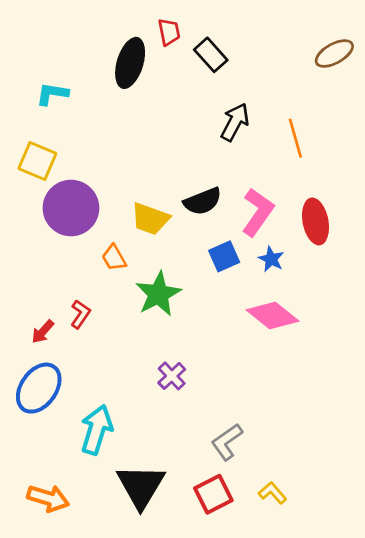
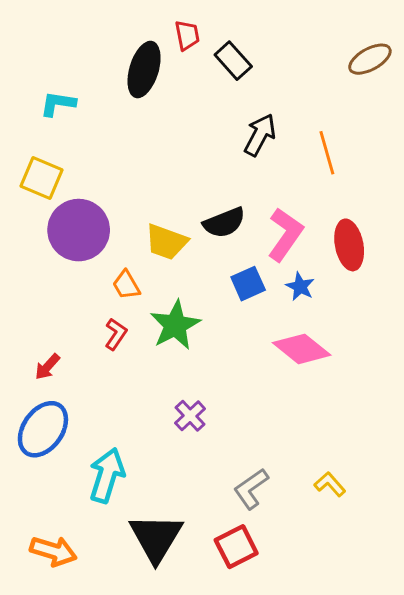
red L-shape: (80, 314) -> (116, 334), moved
yellow L-shape: (273, 493) -> (330, 484), moved

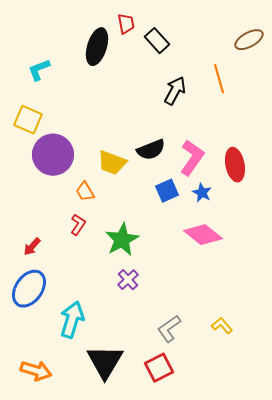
cyan L-shape: (58, 104) -> (39, 70), turned -30
orange line: (327, 153) -> (219, 79), moved
green star: (175, 325) -> (122, 240), moved

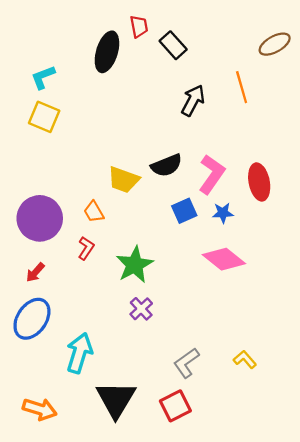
yellow square: (28, 120) -> (44, 117), moved
purple circle: (53, 155) -> (40, 218), moved
blue star: (202, 193) -> (223, 213), turned -30

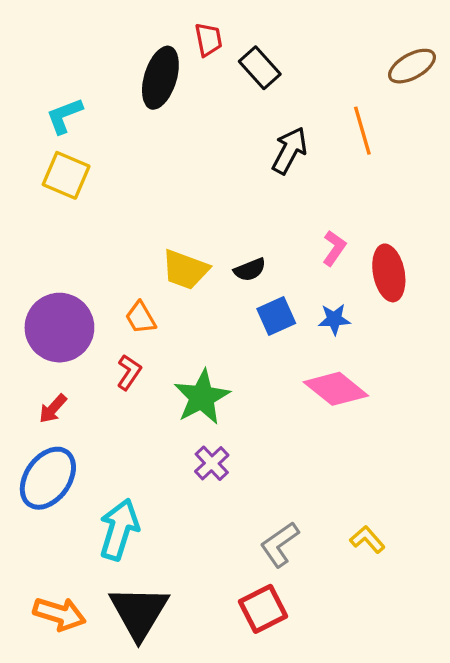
black semicircle: (167, 165) -> (250, 270), moved, size x0.7
pink L-shape: (212, 174) -> (334, 248), moved, size x0.6
black triangle: (116, 399) -> (139, 612), moved

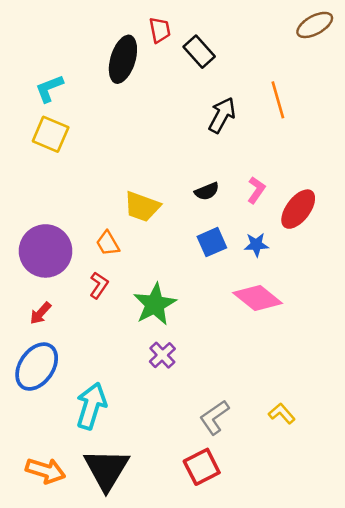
brown ellipse: (412, 66) -> (315, 25), moved
black semicircle: (250, 270) -> (207, 191), moved
red ellipse: (389, 273) -> (298, 209), turned 48

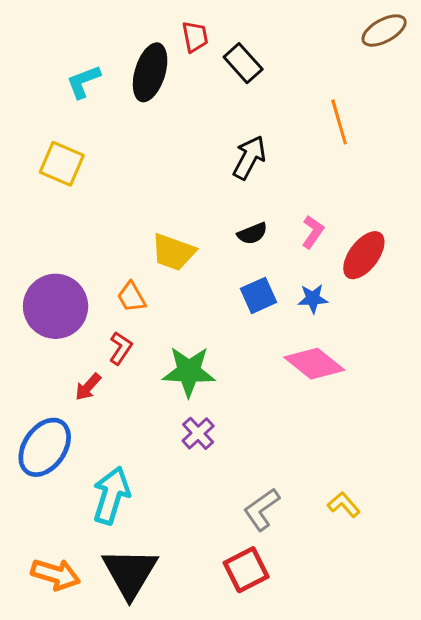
cyan L-shape: (49, 88) -> (83, 82), moved
black arrow: (222, 115) -> (249, 158), moved
green star: (155, 304) -> (189, 371), turned 30
red arrow: (40, 313) -> (88, 387), moved

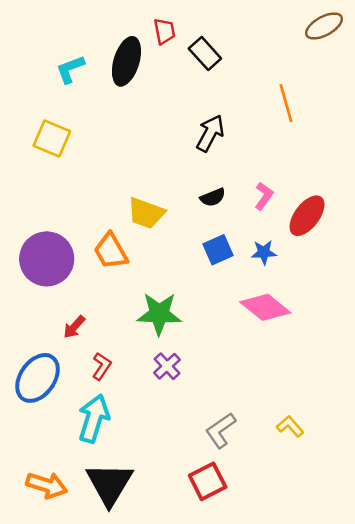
orange trapezoid: (131, 297) -> (111, 251), size x1.4
red L-shape: (121, 348) -> (102, 366), moved

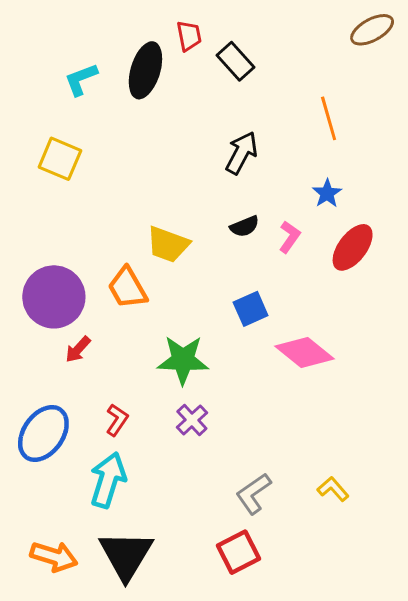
pink L-shape: (264, 196) -> (290, 237), moved
blue square: (218, 250) -> (251, 309), moved
blue star: (264, 252) -> (327, 193), moved, turned -30
red arrow: (74, 327) -> (78, 349), moved

